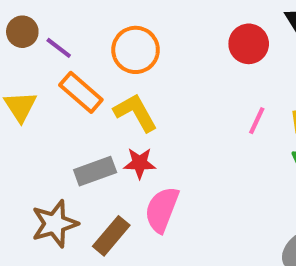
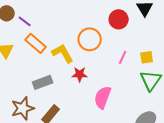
orange circle: (136, 50) -> (90, 39), moved
red star: (140, 163) -> (80, 74), moved
pink semicircle: (162, 210) -> (103, 97), moved

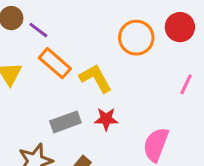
orange circle: (90, 39) -> (136, 38), moved
red star: (80, 74) -> (106, 119), moved

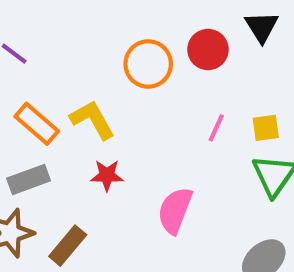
orange rectangle: (55, 63) -> (37, 124), moved
gray rectangle: (65, 122) -> (29, 179), moved

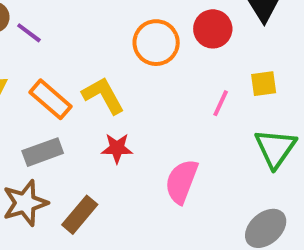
yellow square: (266, 128) -> (264, 84), moved

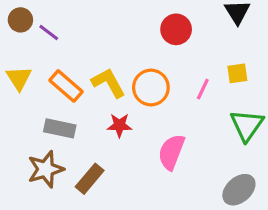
red circle: (213, 29) -> (176, 29), moved
orange circle: (156, 43) -> (151, 88), moved
gray rectangle: (43, 152) -> (60, 128), turned 32

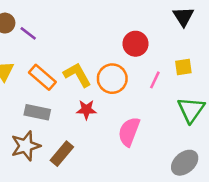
red circle: (176, 29) -> (135, 44), moved

